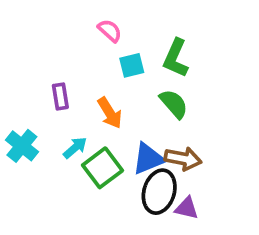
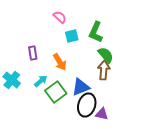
green semicircle: (174, 104) -> (106, 55), moved
brown arrow: (183, 159) -> (104, 70), moved, turned -96

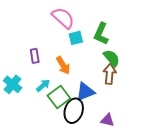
pink semicircle: (60, 17) -> (63, 18), size x1.6
black ellipse: (87, 105) -> (74, 111), moved

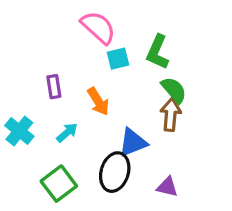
green square: (59, 97) -> (59, 184), moved

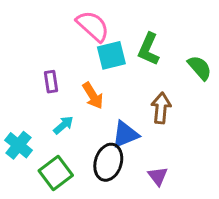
cyan square: (118, 59) -> (111, 55), size x1.4
green semicircle: (174, 90) -> (200, 68), moved
cyan cross: (19, 131) -> (18, 145), moved
purple triangle: (167, 187) -> (158, 176), turned 40

